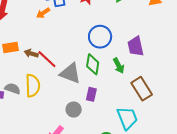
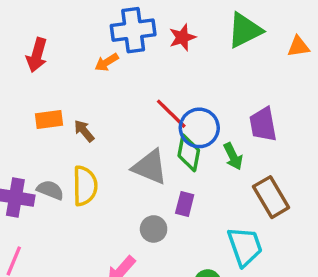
blue circle: (100, 37) -> (199, 128), moved
brown arrow: (31, 53) -> (84, 131), turned 32
red line: (47, 59) -> (171, 114), moved

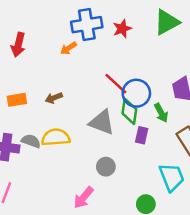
orange rectangle: (49, 120) -> (17, 100), moved
brown arrow: (84, 131) -> (54, 98), turned -70
yellow semicircle: (85, 186) -> (56, 137), turned -92
purple rectangle: (185, 204) -> (142, 135), moved

